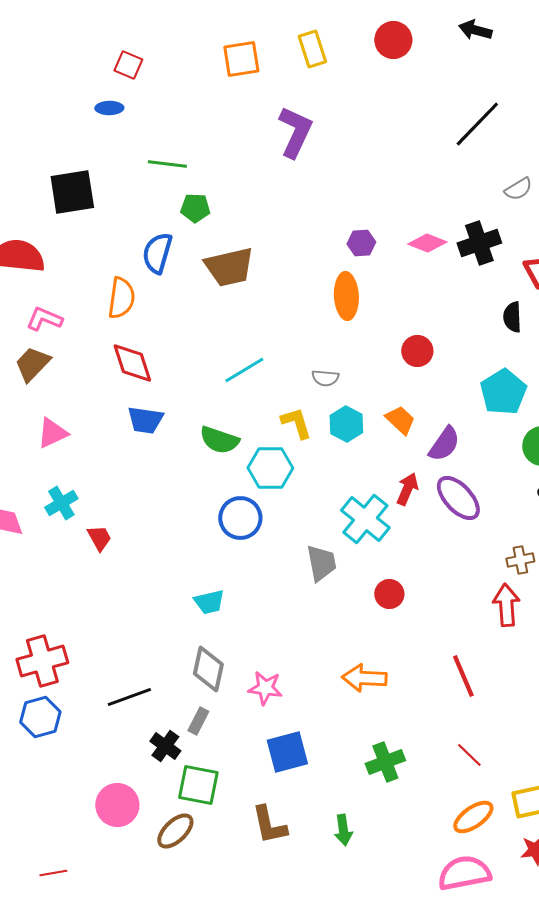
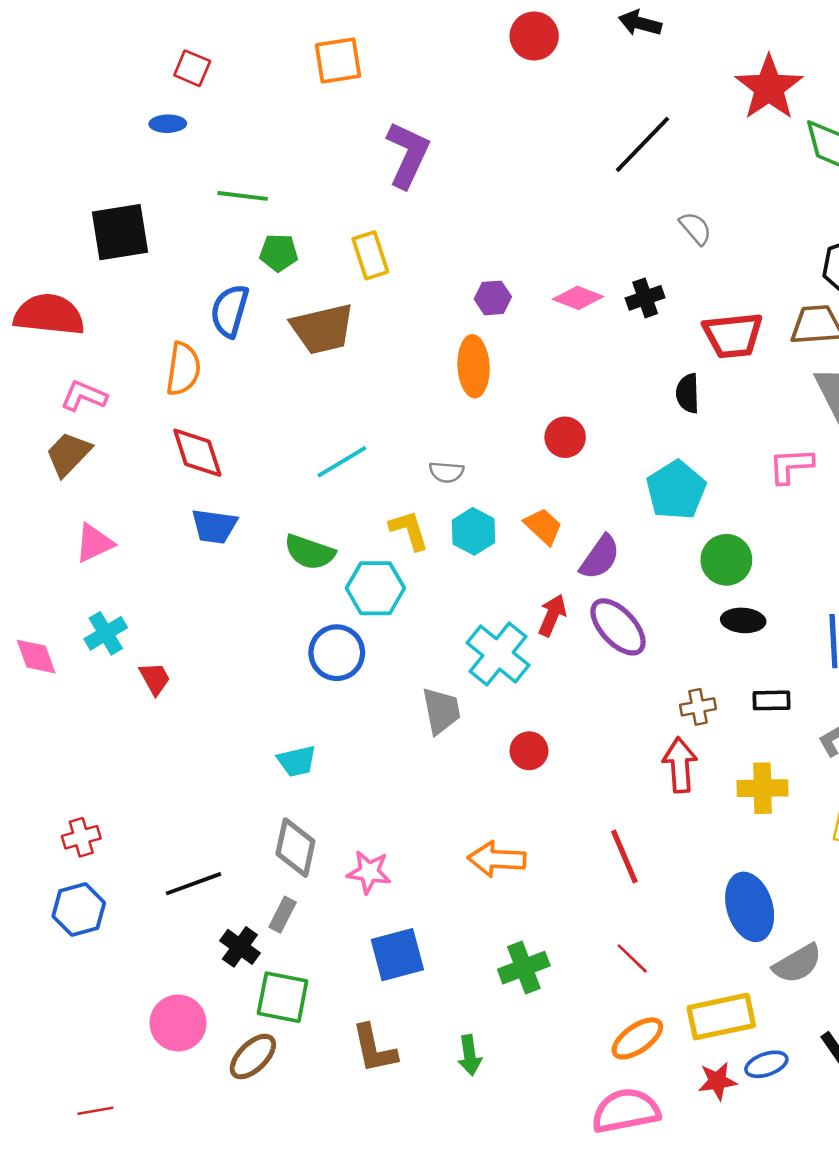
yellow rectangle: (312, 49) -> (370, 255), moved
gray semicircle: (518, 189) -> (695, 228), turned -100
black cross: (479, 243) -> (645, 298), size x0.7
red cross: (42, 661) -> (81, 837), size x0.6

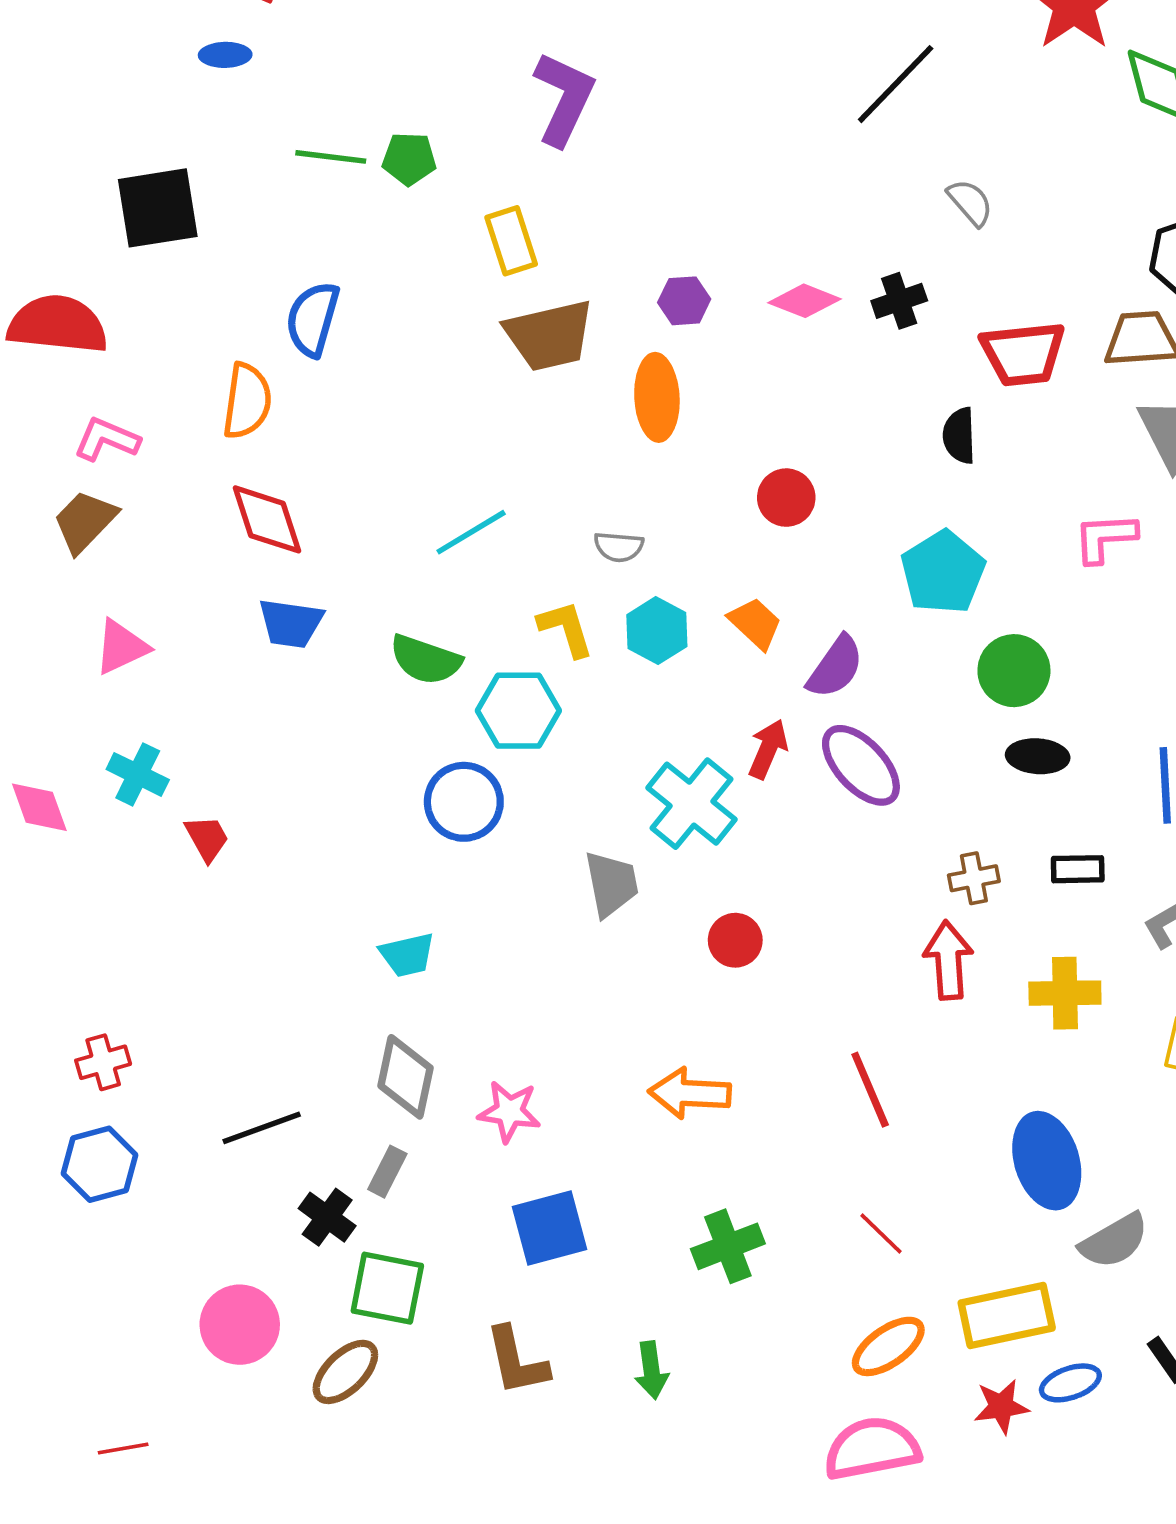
green pentagon: (279, 253) -> (409, 159), moved
brown trapezoid: (323, 329) -> (549, 335), moved
cyan cross: (106, 633) -> (138, 774), turned -33

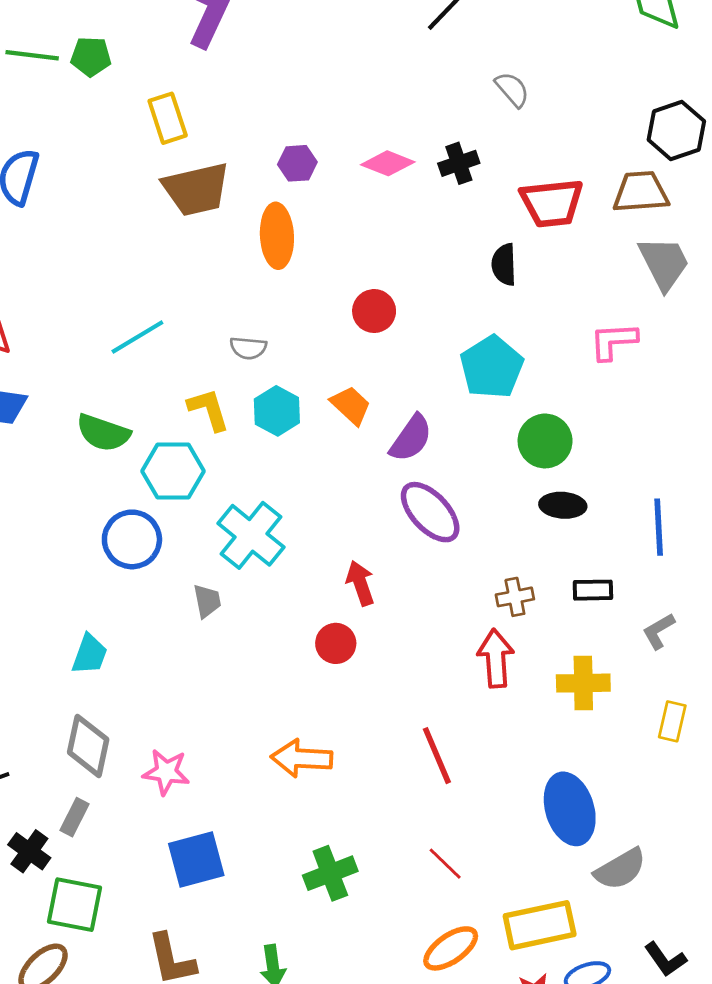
red arrow: (768, 749) -> (360, 583), moved, turned -42
cyan cross: (692, 804) -> (251, 535), moved
gray trapezoid: (611, 884) -> (207, 601), moved, size x0.7
cyan trapezoid: (407, 955) -> (90, 654), turned -57

